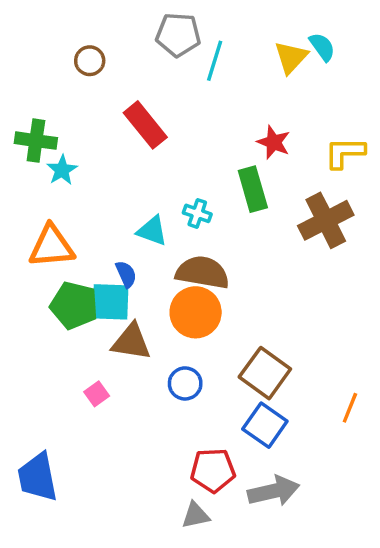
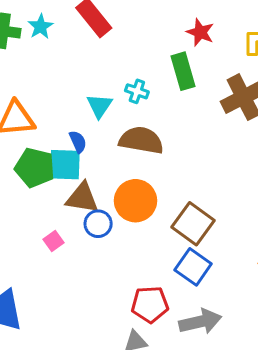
cyan star: (62, 170) -> (41, 27), moved
cyan triangle: (152, 231) -> (100, 106), turned 44
orange circle: (196, 312) -> (135, 201), moved
blue circle: (185, 383) -> (98, 224), moved

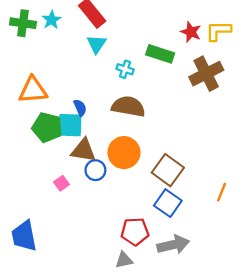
red star: (200, 32) -> (191, 32), moved
green rectangle: (183, 71) -> (160, 54), turned -56
cyan triangle: (100, 106) -> (97, 44), moved

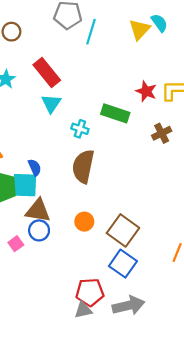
brown cross: (206, 74) -> (162, 133), size x0.6
brown semicircle: (128, 107) -> (83, 166), turned -88
orange circle: (124, 153) -> (84, 222), moved, size x0.6
blue circle: (95, 170) -> (39, 230), moved
gray triangle: (124, 260) -> (83, 310), moved

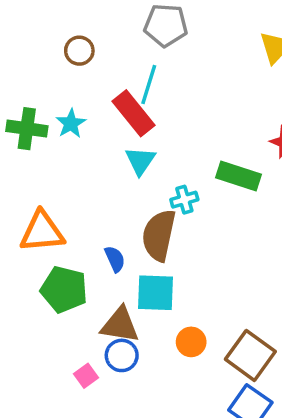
cyan line: (91, 32) -> (149, 85), moved
cyan cross: (80, 129) -> (184, 200), turned -35
brown semicircle: (83, 166) -> (159, 235), moved
cyan square: (25, 185) -> (156, 293), moved

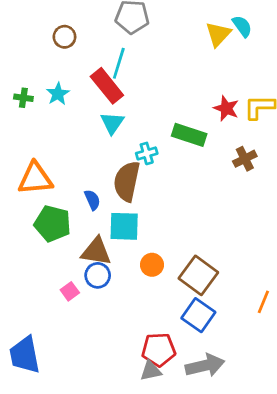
green cross: (27, 129) -> (23, 98), size x0.6

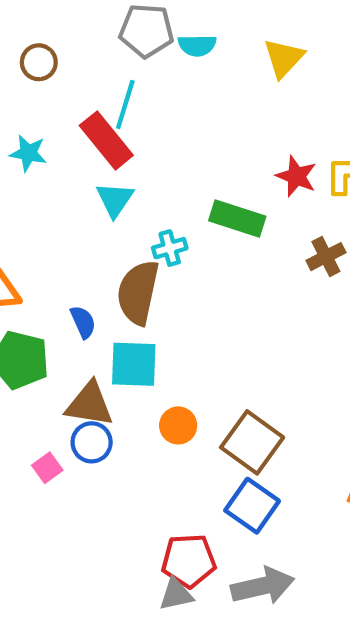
cyan semicircle: (242, 26) -> (197, 45), moved, turned 125
cyan star: (58, 94) -> (28, 153), turned -30

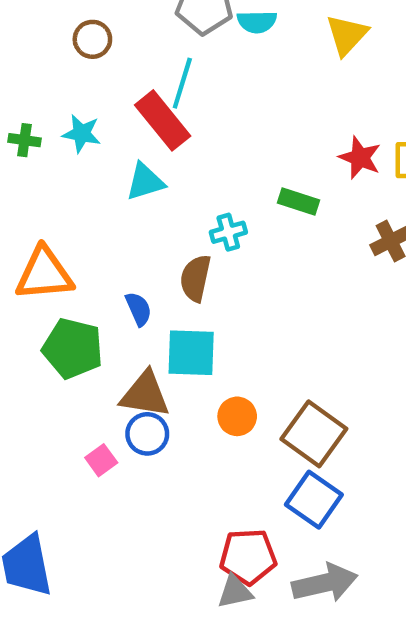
cyan triangle: (115, 200) -> (145, 182), moved, turned 39
green rectangle: (237, 219) -> (299, 202), size x0.7
brown semicircle: (138, 292) -> (195, 278), size x0.7

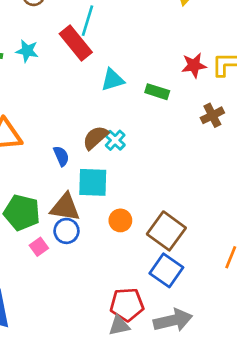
red star: (360, 158) -> (194, 65), turned -30
cyan triangle: (145, 182) -> (112, 80), moved
cyan cross: (228, 232) -> (115, 140), moved, turned -30
brown semicircle: (195, 278) -> (95, 138), turned 36
green pentagon: (73, 348) -> (22, 213), moved

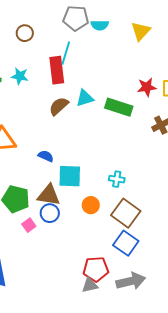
red rectangle: (76, 43) -> (57, 70), turned 32
green rectangle: (157, 92) -> (119, 107), size x1.5
brown semicircle: (95, 138) -> (59, 106), moved
cyan cross: (115, 140) -> (117, 179), moved, turned -35
blue semicircle: (61, 156) -> (46, 156), turned -42

